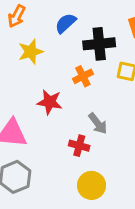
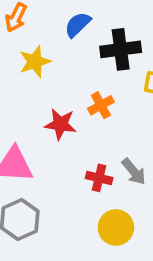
orange cross: (83, 76) -> (101, 105), moved
gray arrow: (98, 123) -> (134, 172), moved

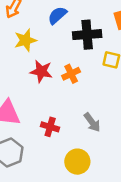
red star: (60, 124) -> (41, 71), moved
red cross: (99, 178) -> (50, 127), moved

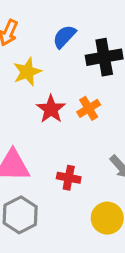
red star: (41, 71) -> (51, 109), turned 30

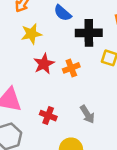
blue semicircle: (64, 37) -> (63, 13), turned -102

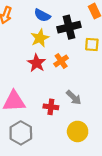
yellow star: (31, 34) -> (40, 38), moved
gray arrow: (87, 114) -> (74, 97), moved

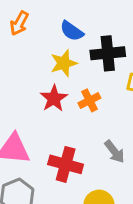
gray arrow: (74, 97) -> (115, 152), moved
red cross: (51, 107) -> (66, 164), size x1.5

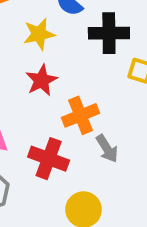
yellow star: (64, 63) -> (39, 34), moved
orange cross: (89, 100) -> (81, 115), moved, size x1.4

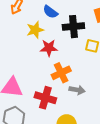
red star: (41, 80) -> (49, 48), moved, turned 30
gray arrow: (107, 149) -> (77, 90), turned -42

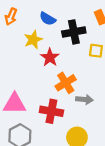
red star: (49, 48) -> (50, 57), turned -30

